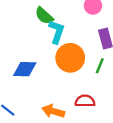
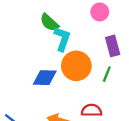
blue diamond: (25, 69) -> (45, 78), moved

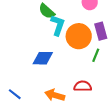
orange circle: (76, 66) -> (79, 36), moved

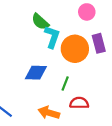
green line: (96, 55) -> (65, 83), moved

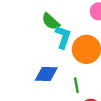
green line: (65, 83) -> (76, 85), turned -32

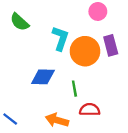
green semicircle: (51, 21) -> (20, 22), moved

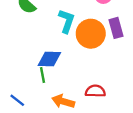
green line: (74, 89) -> (42, 75), moved

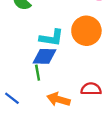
cyan L-shape: (67, 21) -> (51, 38), moved, turned 80

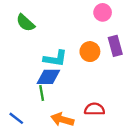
orange circle: (86, 31) -> (90, 52), size x0.7

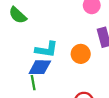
orange circle: (90, 52) -> (81, 54), moved

